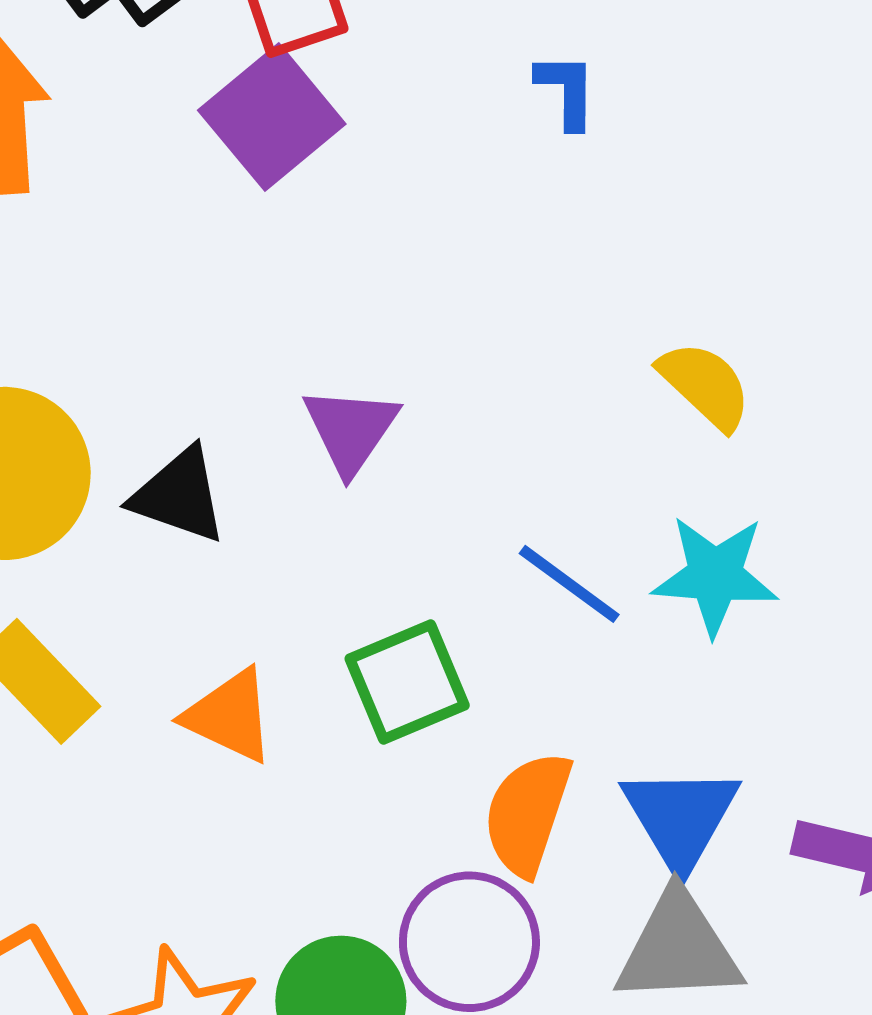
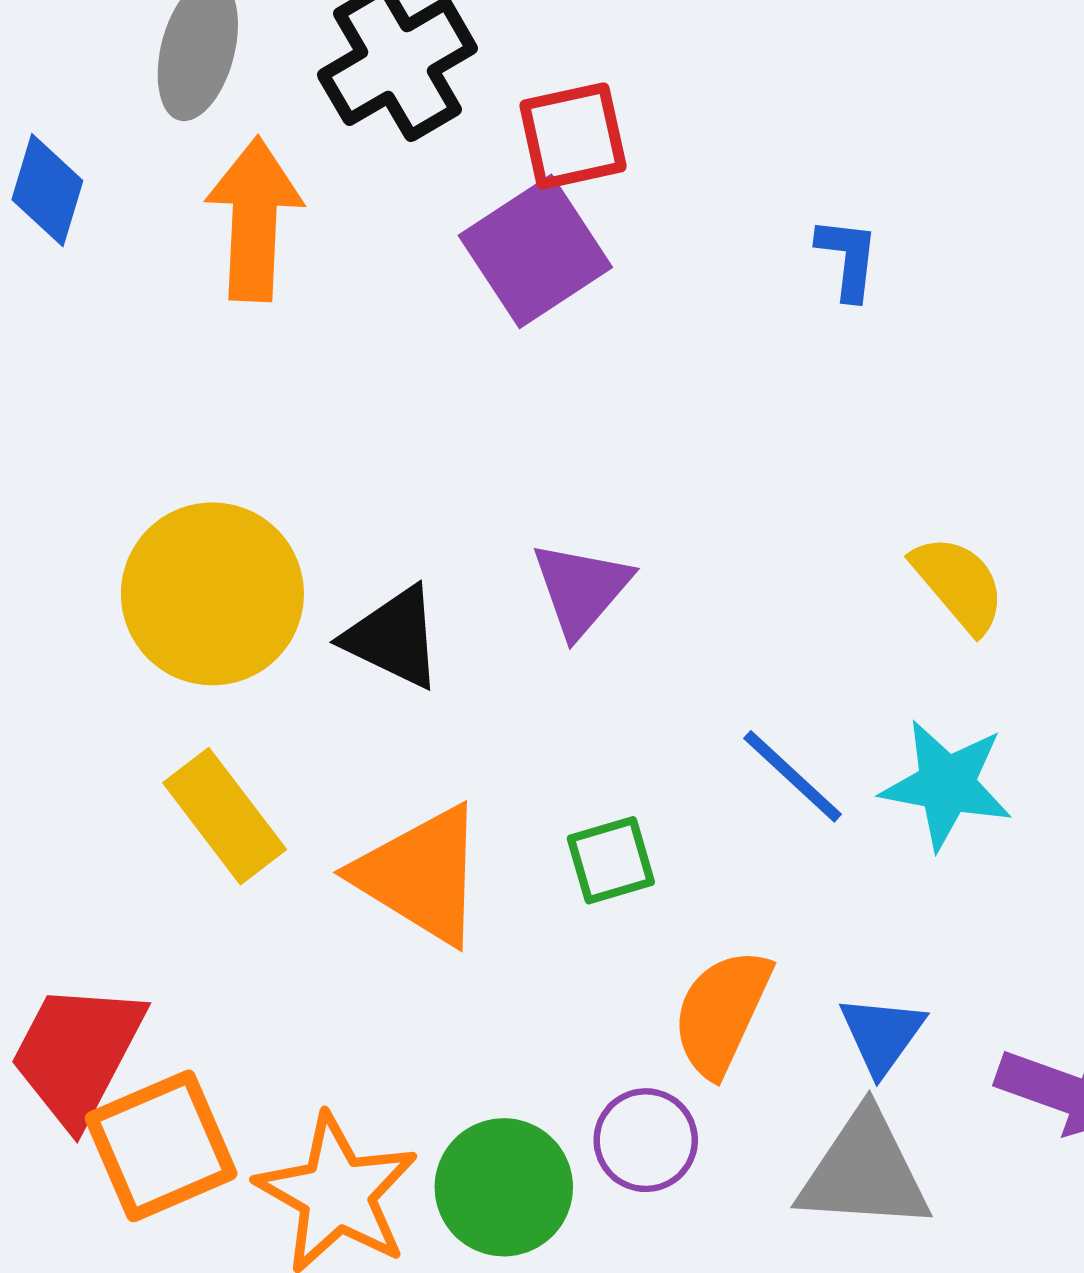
green square: (407, 682) -> (611, 860), size x0.7
orange triangle: (229, 716) -> (420, 875), size x1.4
blue triangle: (681, 818) -> (882, 1035), size x0.7
purple circle: (469, 942) -> (646, 1140), size x0.7

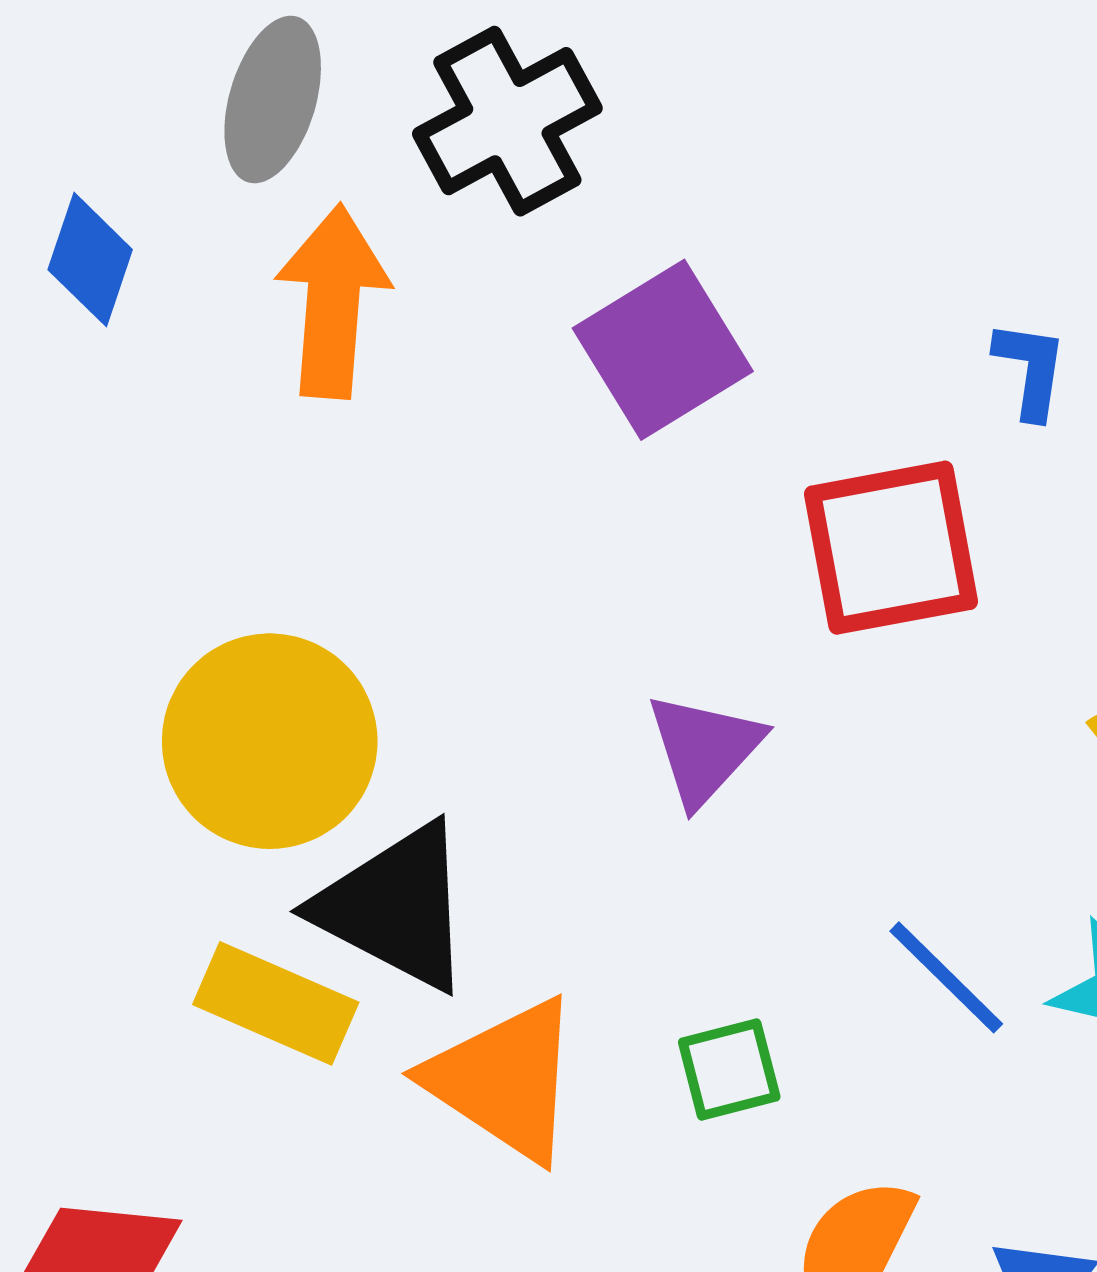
red square: (573, 136) -> (891, 548), moved, size x1.4
black triangle: (394, 638) -> (395, 907), moved, size x1.4
yellow rectangle: (225, 816) -> (276, 1003), turned -31

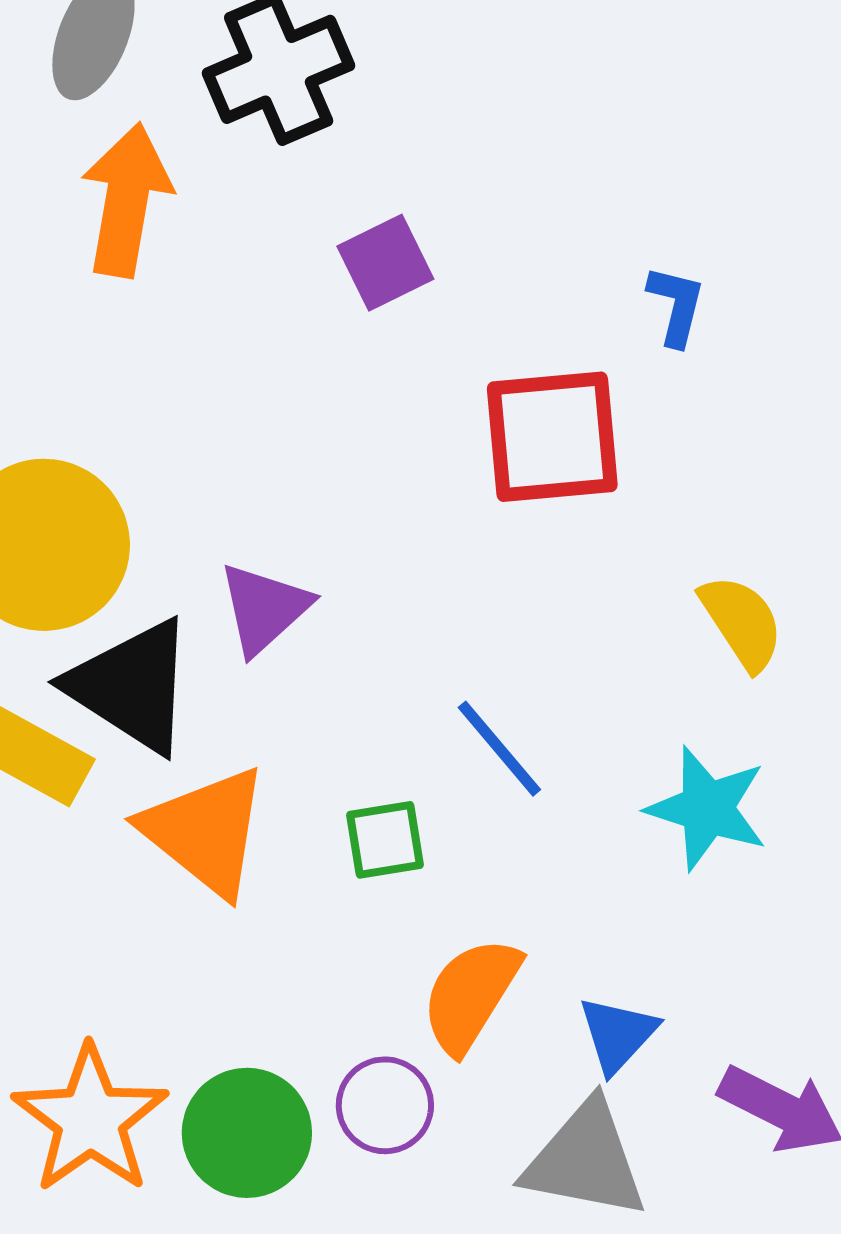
purple square: (663, 350) -> (385, 263), size x0.7
purple triangle: (704, 749) -> (264, 608), moved
blue line: (946, 977) -> (499, 749), moved

